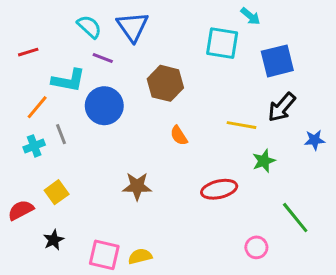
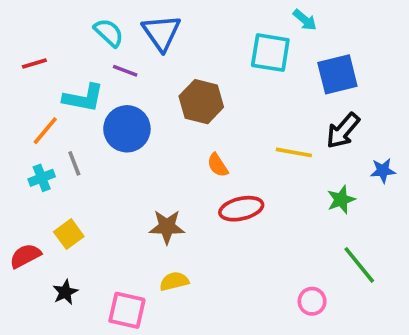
green star: (264, 161) -> (341, 200), moved
red ellipse: (219, 189) -> (241, 209), moved
yellow semicircle: (140, 256) -> (174, 281), moved

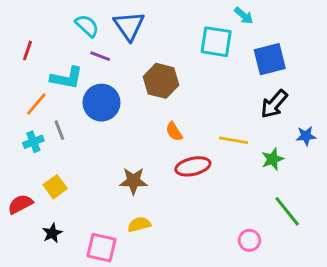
red line: (34, 63) -> (28, 50), turned -54
yellow line: (294, 152) -> (233, 140), moved

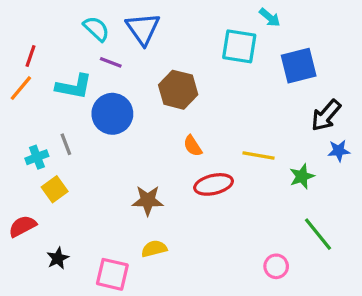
orange line: (36, 104) -> (21, 88), moved
black arrow: (274, 104) -> (326, 115), moved
yellow square: (55, 187) -> (55, 189), moved

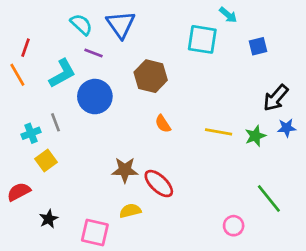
blue square: (299, 66) -> (258, 46), moved, size x0.6
cyan L-shape: (74, 86) -> (62, 73), turned -40
orange line: (21, 88) -> (17, 75), turned -70
green star: (302, 176) -> (255, 136), moved
red ellipse: (214, 184) -> (159, 184), moved, turned 56

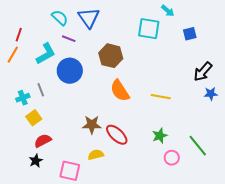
orange line: (17, 75) -> (13, 55), turned 60
orange semicircle: (163, 124) -> (120, 91), size x1.6
green star: (255, 136) -> (160, 136), moved
red semicircle: (19, 192) -> (43, 141), moved
pink circle: (234, 226) -> (172, 158), moved

